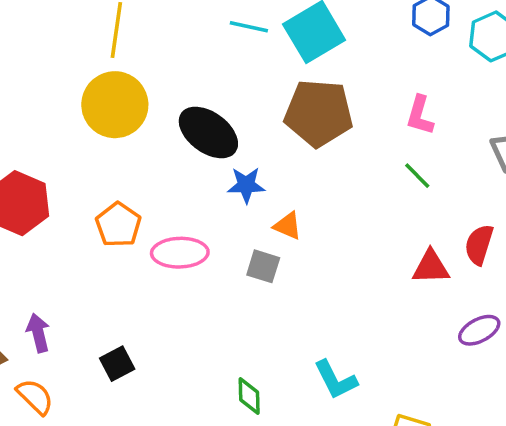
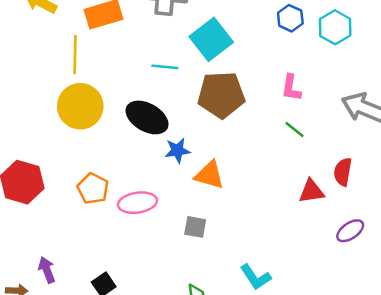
cyan line: (249, 27) -> (165, 67), moved
orange triangle: (288, 226) -> (209, 175), size x1.5
gray square: (263, 266) -> (195, 227), moved

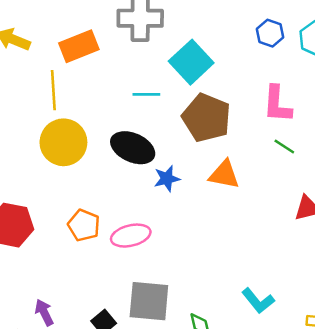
pink L-shape: (291, 88) -> (277, 104), size x1.4
brown pentagon: (221, 95) -> (206, 118), turned 30
orange triangle: (209, 175) -> (224, 175), moved
gray square: (195, 227) -> (149, 301), moved, size x1.8

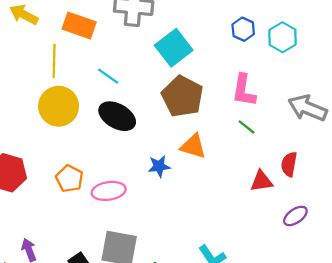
orange rectangle: (79, 46) -> (79, 26), turned 36
cyan line: (146, 94) -> (108, 76), moved, turned 30
blue star: (167, 179) -> (159, 166), moved

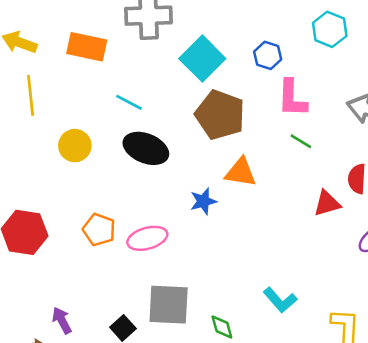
blue hexagon: (243, 29) -> (268, 55), moved
yellow line: (54, 61) -> (31, 95), moved
yellow circle: (59, 106) -> (75, 146), size x0.7

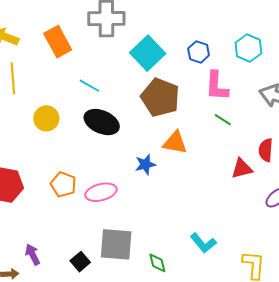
cyan hexagon: (330, 29) -> (248, 48), moved
orange rectangle: (87, 47) -> (58, 42), turned 48

